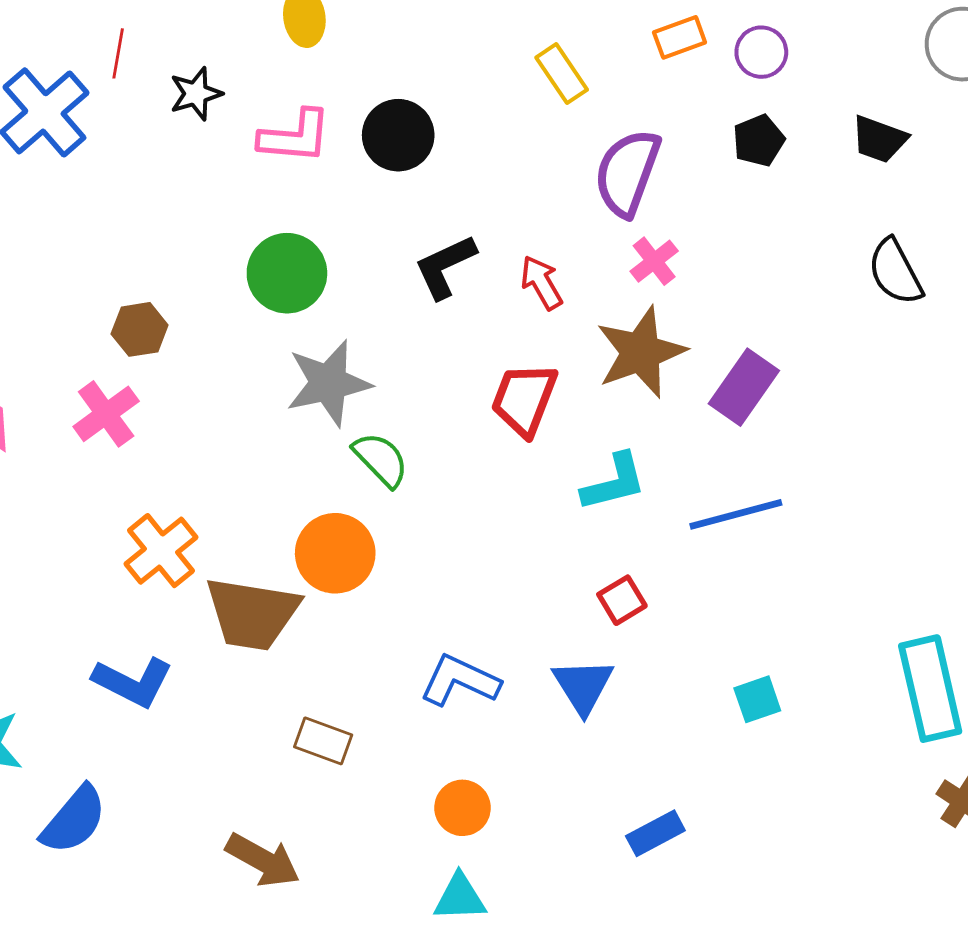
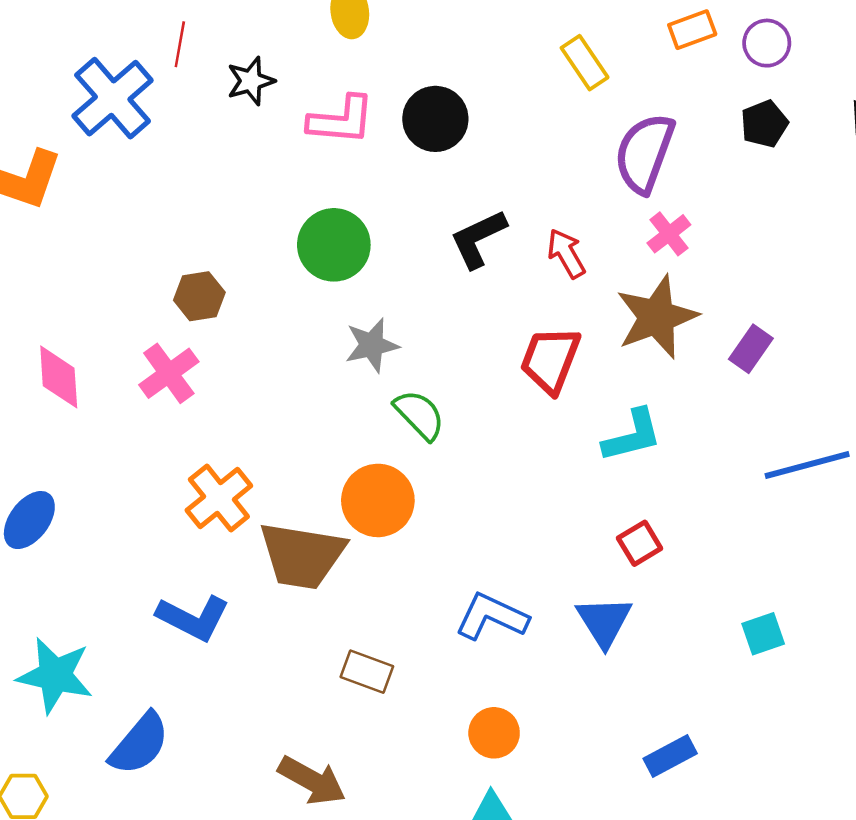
gray star: (328, 383) -> (372, 345), size x0.7
purple rectangle: (744, 387) -> (751, 349), size x0.7
blue line: (736, 514) -> (807, 465), moved

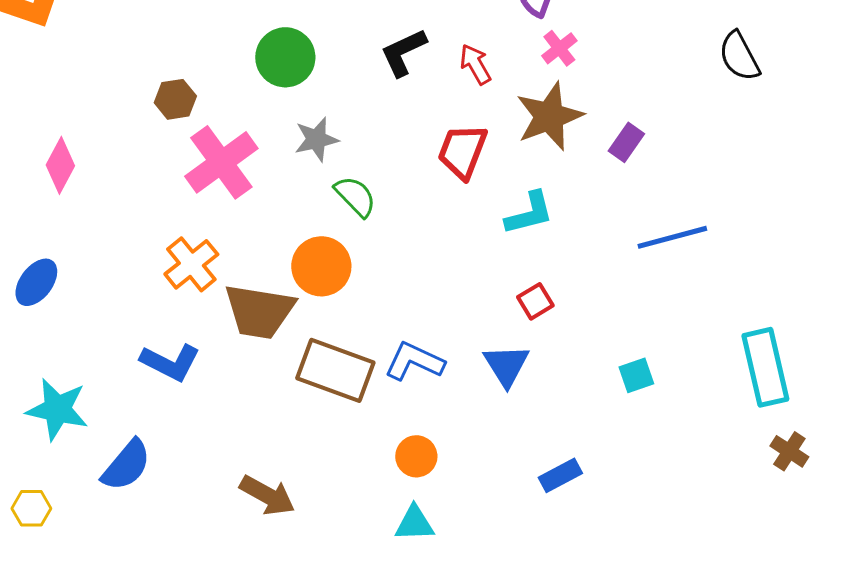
pink cross: (169, 373) -> (221, 162), moved, size x1.5
pink diamond: (59, 377) -> (60, 165), turned 32
brown rectangle: (367, 672) -> (335, 370), moved, size x1.8

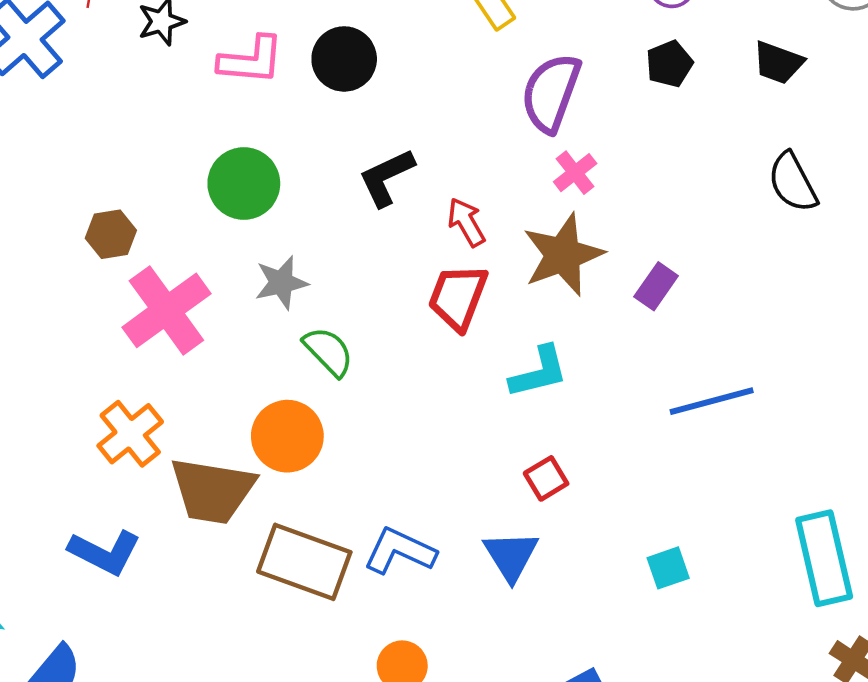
red arrow: (475, 64) -> (466, 222), moved

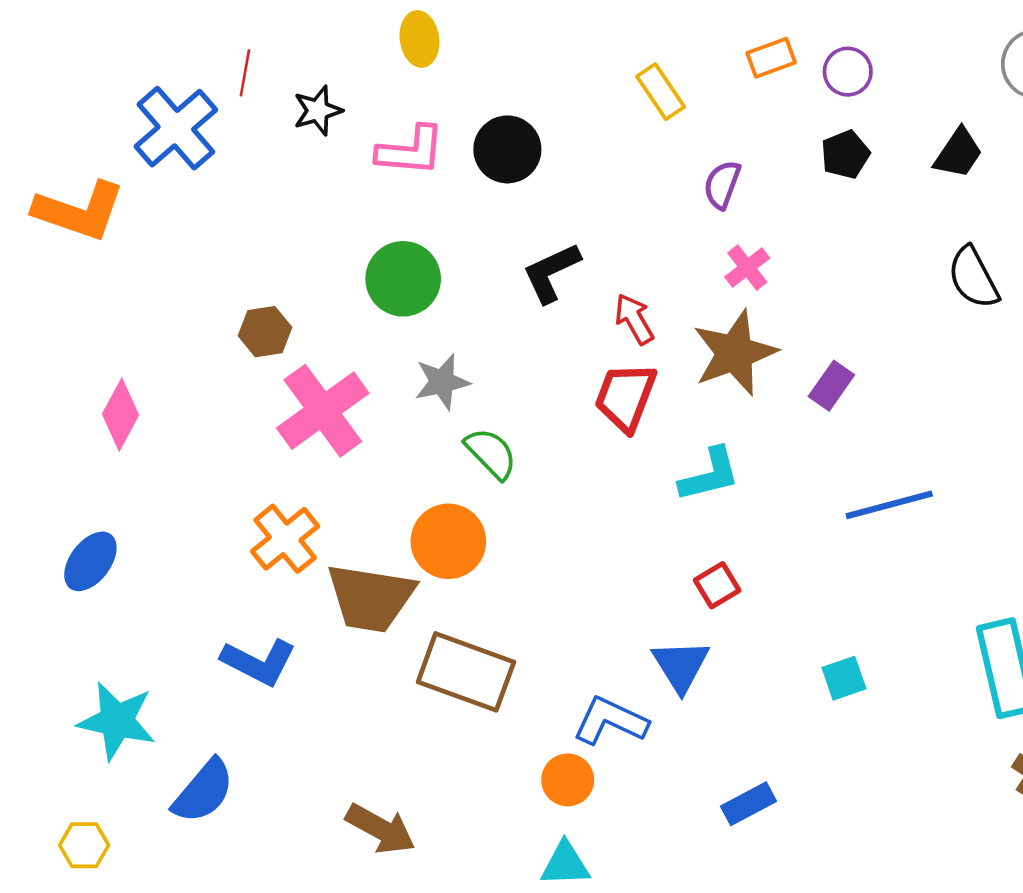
black trapezoid: (778, 63) -> (958, 153), turned -76
purple semicircle: (551, 93) -> (722, 185), size x0.6
blue L-shape: (400, 551) -> (610, 721), moved

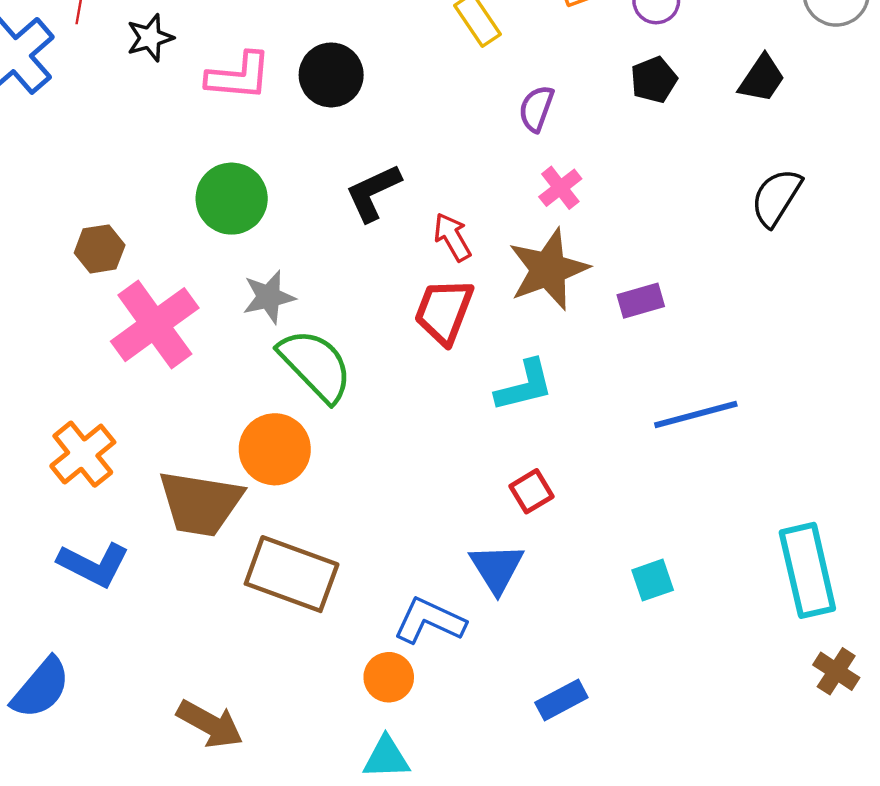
black semicircle: (973, 278) -> (776, 197), turned 60
purple rectangle: (831, 386) -> (641, 301), turned 39
green semicircle: (491, 453) -> (316, 365), size x1.5
orange cross: (285, 539) -> (83, 454), moved

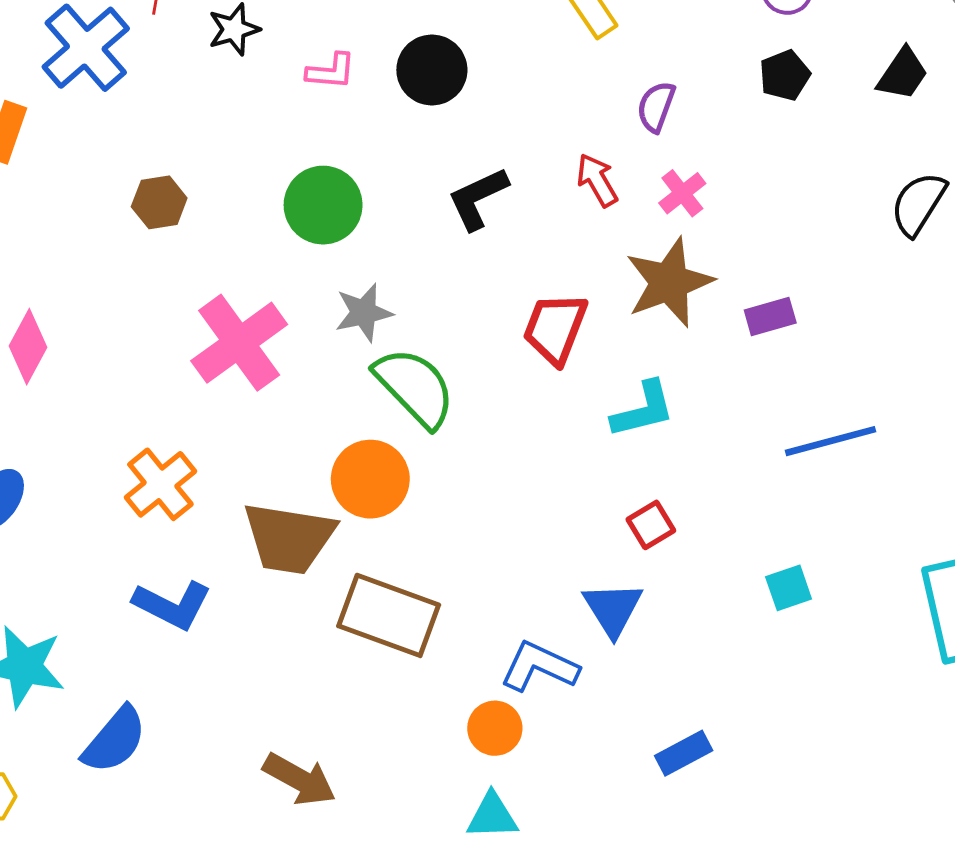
pink L-shape: (239, 76) -> (331, 71), size x0.7
red arrow: (452, 237) -> (597, 180), moved
brown hexagon: (100, 249) -> (159, 202), moved
cyan square: (653, 580) -> (789, 588), moved

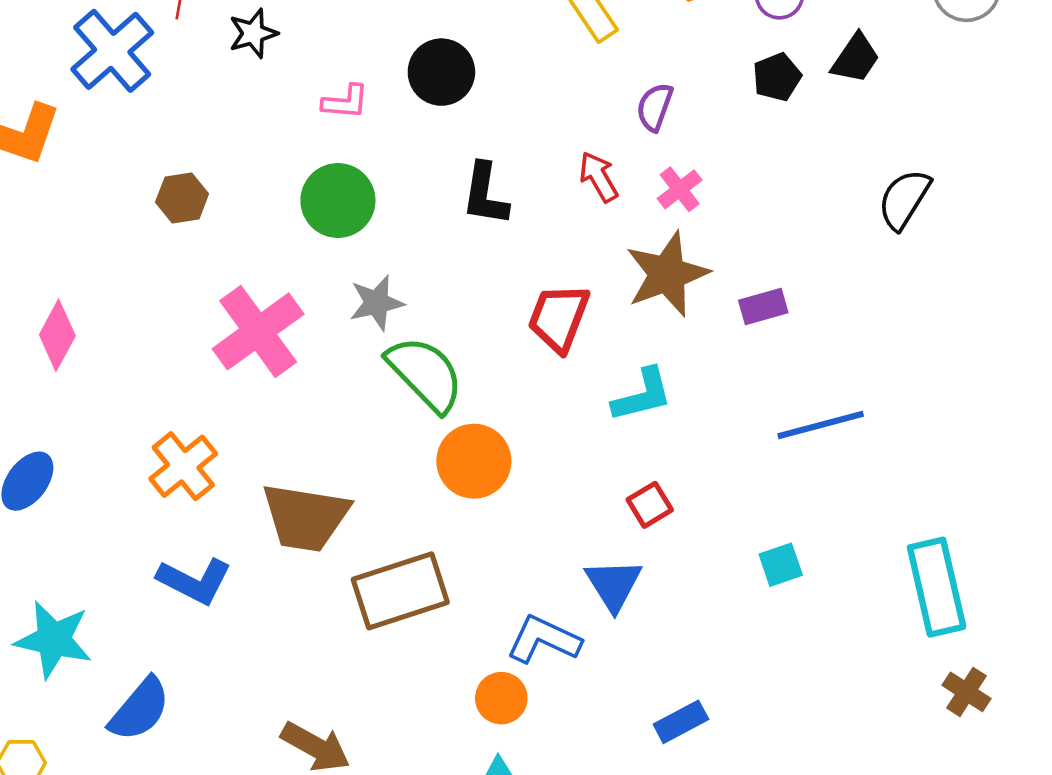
pink L-shape: (331, 71) -> (345, 102), moved
black trapezoid: (903, 74) -> (856, 58), moved
black L-shape: (478, 198) -> (485, 194), turned -56
orange circle: (370, 479) -> (474, 461), moved
brown rectangle: (389, 615) -> (400, 591), turned -38

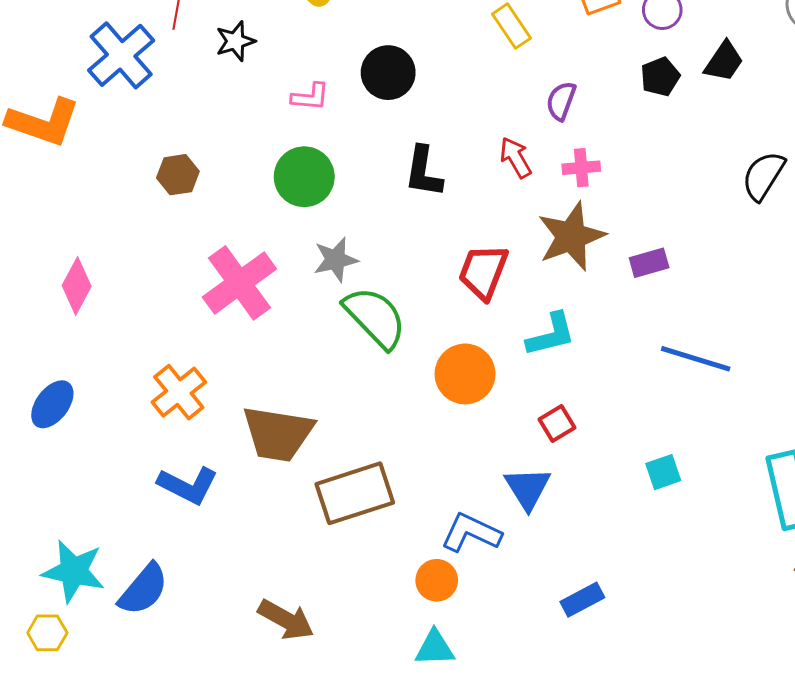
pink cross: (680, 189) -> (581, 168), turned 33
blue line: (821, 425) -> (696, 359), turned 32
orange circle: (474, 461) -> (465, 374), moved
cyan star: (54, 640) -> (74, 571), moved

